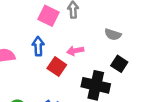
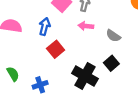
pink arrow: (75, 51) -> (86, 26), moved

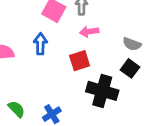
gray semicircle: (113, 36) -> (132, 44), moved
red square: (56, 49) -> (80, 61), moved, turned 35

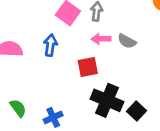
gray semicircle: (132, 44) -> (127, 41), moved
black square: (130, 68) -> (137, 111), moved

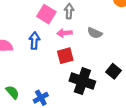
pink arrow: (101, 39) -> (64, 33), moved
black square: (137, 111) -> (113, 71), moved

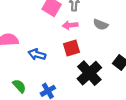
blue arrow: (34, 41) -> (37, 54), moved, turned -77
black cross: (82, 81) -> (89, 73), turned 30

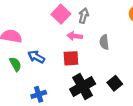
gray semicircle: (101, 25) -> (104, 42), turned 48
green semicircle: (19, 86) -> (15, 64), moved

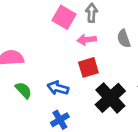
blue arrow: (36, 57) -> (58, 88), moved

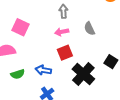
pink square: (64, 17) -> (20, 27), moved
green semicircle: (24, 90) -> (18, 74), turned 120

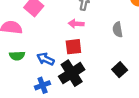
gray semicircle: (89, 29) -> (118, 30), moved
black cross: (83, 74) -> (72, 73), moved

